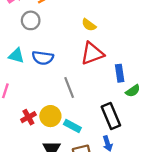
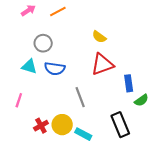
gray circle: (31, 20) -> (43, 43), moved

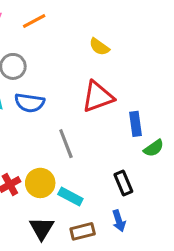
yellow semicircle: (99, 37) -> (99, 47), moved
black rectangle: (120, 125) -> (123, 183), size x0.7

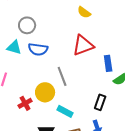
yellow circle: (40, 183) -> (45, 92), moved
black rectangle: (123, 183) -> (100, 102), turned 42

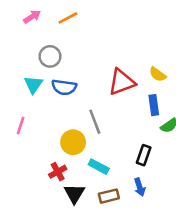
yellow semicircle: (84, 12) -> (158, 74), moved
cyan triangle: (14, 47) -> (33, 85), turned 49
red cross: (25, 103) -> (58, 172), moved

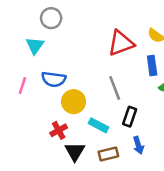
blue semicircle: (64, 87) -> (54, 79), moved
gray line: (95, 122) -> (115, 88), moved
black rectangle: (144, 155) -> (130, 117), moved

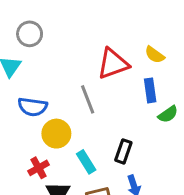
gray line: (115, 88) -> (88, 99), moved
cyan rectangle: (98, 125) -> (86, 162), turned 30

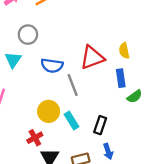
yellow semicircle: (155, 55) -> (124, 51), turned 42
blue semicircle: (33, 107) -> (52, 66), moved
cyan rectangle: (86, 162) -> (71, 121), moved

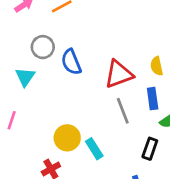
blue semicircle: (52, 66) -> (71, 62), moved, turned 60
gray line: (73, 85) -> (123, 111), moved
black rectangle: (100, 125) -> (150, 149), moved

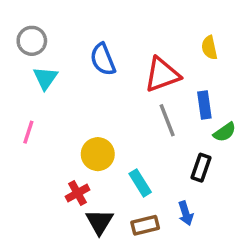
gray circle: (43, 47) -> (32, 41), moved
yellow semicircle: (157, 66) -> (209, 48), moved
cyan rectangle: (94, 149) -> (140, 183), moved

